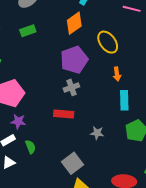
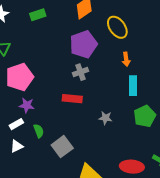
gray square: (73, 163) -> (62, 147), moved

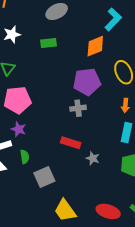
red rectangle: (72, 99) -> (71, 143), moved

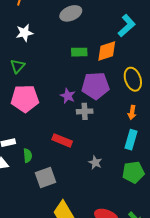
green rectangle: (48, 43) -> (79, 52), moved
purple star: (19, 129) -> (68, 96), moved
red rectangle: (71, 143) -> (62, 140), moved

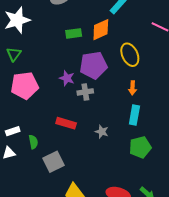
white star: (24, 33) -> (17, 20), size x1.5
gray star: (95, 163) -> (102, 132), moved

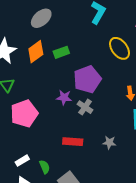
orange diamond: (101, 30) -> (36, 52), moved
yellow ellipse: (130, 55) -> (119, 48), moved
gray cross: (85, 92) -> (85, 107), turned -35

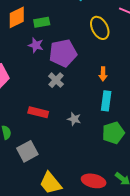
purple star: (64, 98) -> (36, 45), moved

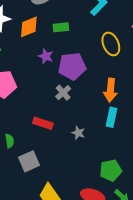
green rectangle: (42, 22) -> (61, 27), moved
orange arrow: (103, 74) -> (110, 90), size x1.6
green pentagon: (113, 133) -> (111, 170), moved

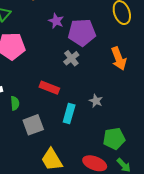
orange arrow: (110, 90) -> (119, 59), turned -30
cyan rectangle: (111, 117) -> (69, 113), moved
gray star: (78, 133) -> (96, 101), moved

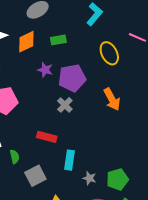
gray star: (96, 101) -> (89, 178), moved

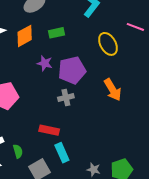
gray cross: (65, 105) -> (66, 98), turned 35
cyan rectangle: (70, 160) -> (62, 153), moved, turned -30

